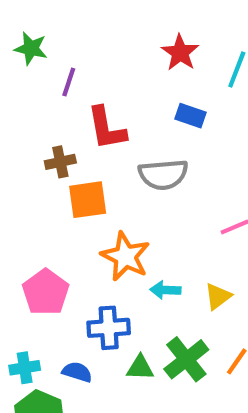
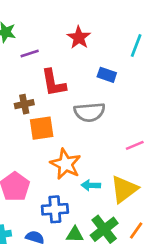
red star: (180, 53) -> (79, 38), moved
purple line: (69, 82) -> (30, 54), turned 54
yellow triangle: (218, 296) -> (124, 189), size x1.6

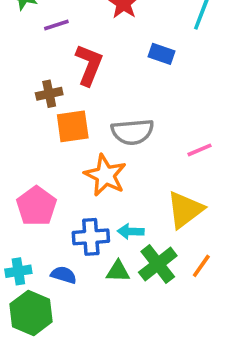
red L-shape: (54, 83) -> (89, 65), turned -148
gray semicircle: (89, 112) -> (132, 132), moved
cyan arrow: (91, 185) -> (131, 231), moved

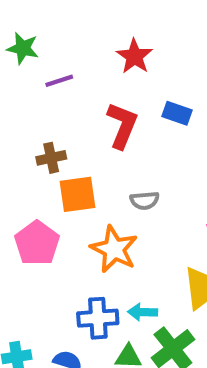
red L-shape: (89, 65) -> (122, 125), moved
gray semicircle: (132, 132) -> (145, 200), size x0.6
pink pentagon: (36, 206) -> (37, 243), moved

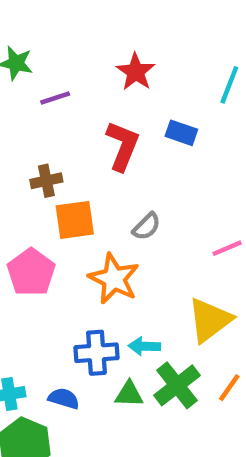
gray semicircle: (145, 200) -> (147, 226), turned -40

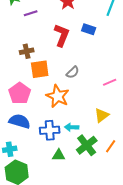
yellow triangle: (210, 320) -> (102, 115), size x0.7
green triangle: (129, 394) -> (59, 155), moved
blue semicircle: (64, 398) -> (20, 121), moved, size x1.5

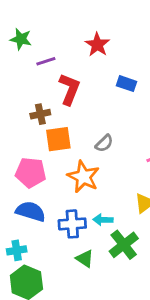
red L-shape: (62, 35) -> (70, 89), moved
pink pentagon: (20, 93) -> (31, 172), turned -30
green triangle: (59, 155) -> (85, 259), turned 32

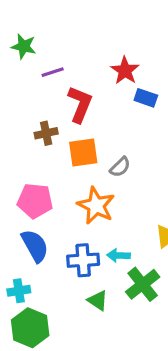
red star: (97, 45) -> (125, 71), moved
orange square: (58, 139) -> (83, 153), moved
blue semicircle: (31, 211) -> (35, 246), turned 44

